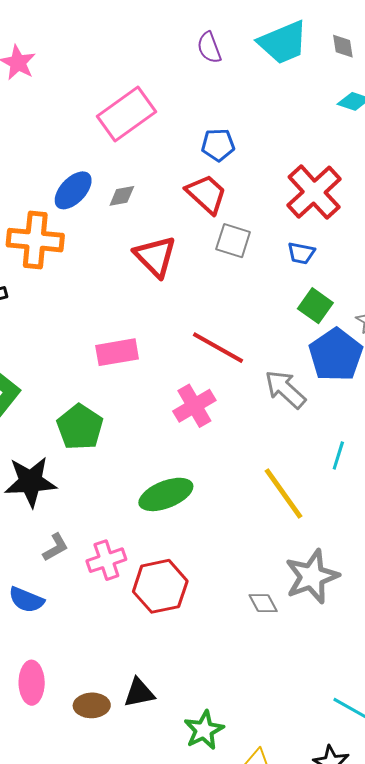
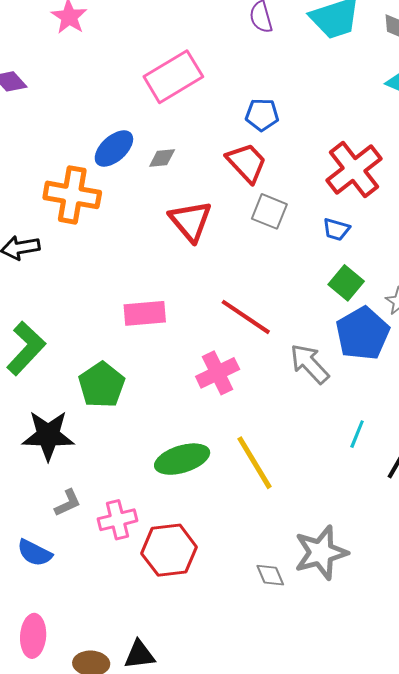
yellow line: (284, 494) -> (255, 463), moved

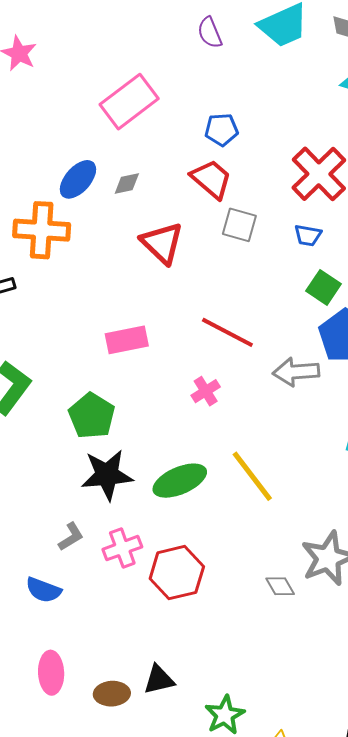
gray arrow: (310, 364) -> (296, 372), turned -45
pink cross: (218, 373) -> (206, 391), size x0.7
black star: (48, 435) -> (107, 475), moved

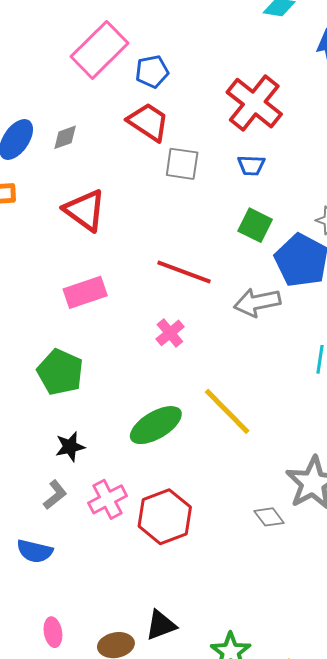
pink rectangle: (129, 102) -> (100, 50), moved
red triangle: (162, 243) -> (85, 210), moved
green square: (324, 287) -> (255, 225), moved
black star: (107, 475) -> (70, 447), moved, size x0.6
pink ellipse: (51, 673) -> (53, 632), size x0.7

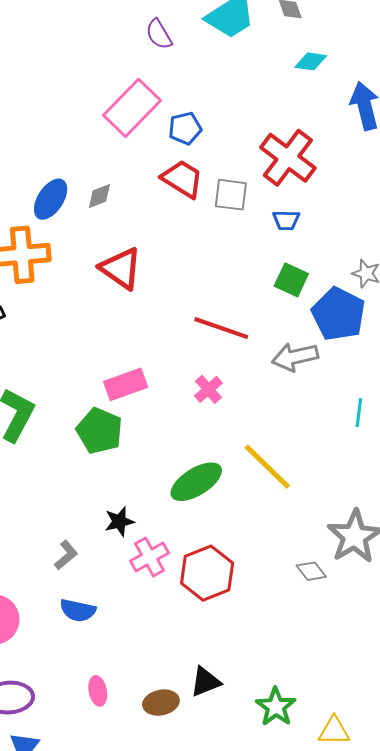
gray square: (182, 164) -> (231, 195), moved
pink rectangle: (85, 292) -> (126, 384), moved
black star: (70, 447) -> (119, 521), moved
gray L-shape: (55, 495) -> (66, 555), moved

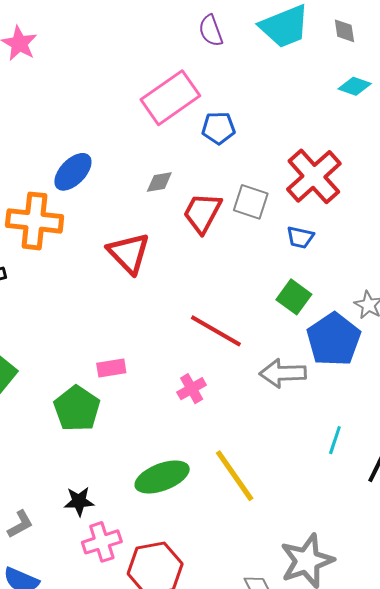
red trapezoid: (182, 179) -> (202, 213), moved, turned -105
gray diamond: (99, 196) -> (159, 182), moved
pink rectangle: (126, 384) -> (111, 368), size x0.7

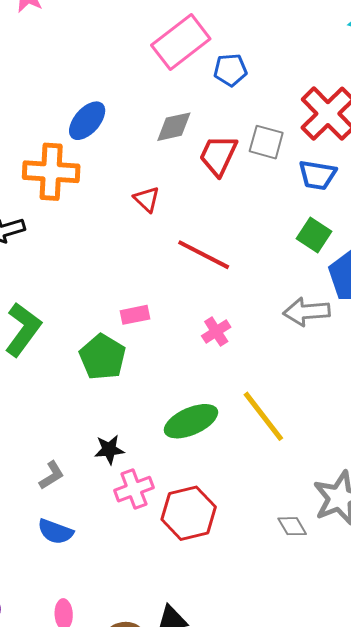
gray diamond: (159, 182) -> (174, 127), size x1.4
blue trapezoid: (300, 237) -> (317, 175), size x1.4
red triangle: (129, 253) -> (147, 199), size x0.6
red line: (216, 331) -> (204, 255), moved

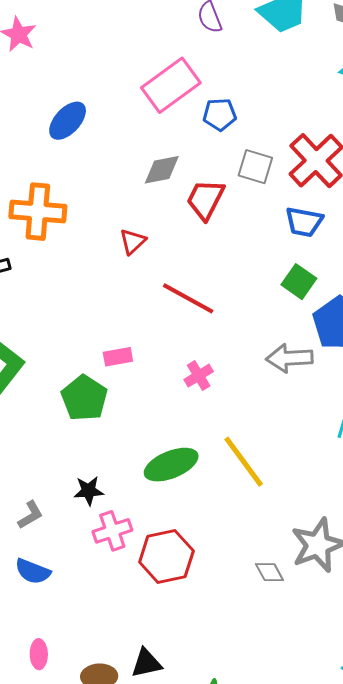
blue ellipse: (87, 121) -> (68, 121), moved
gray square: (266, 142) -> (255, 167), moved
red triangle: (147, 199) -> (133, 242), turned 32

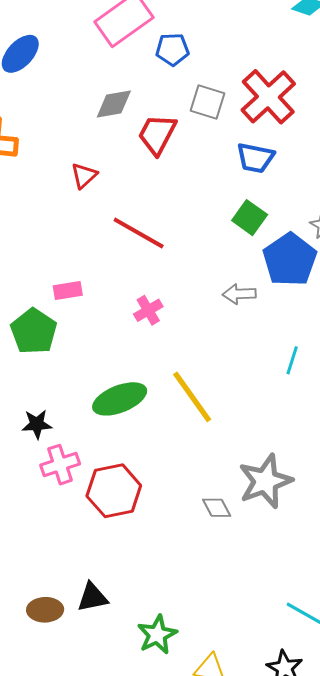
gray arrow: (289, 358) -> (239, 294), size x0.7

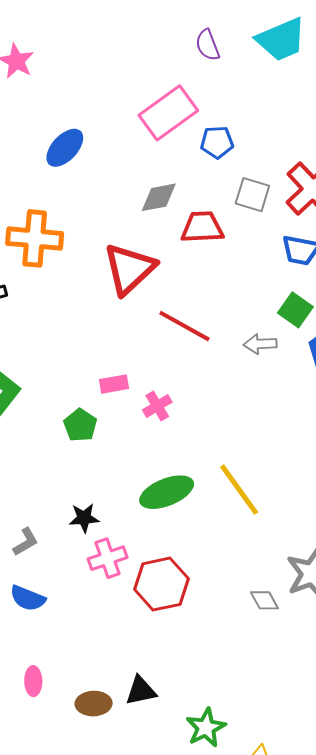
red trapezoid: (157, 134) -> (202, 227), turned 60
red triangle: (84, 175) -> (129, 269), size x2.0
gray arrow: (239, 294) -> (260, 344), moved
pink cross: (148, 310) -> (157, 406), moved
green pentagon: (34, 331) -> (80, 425), size x0.7

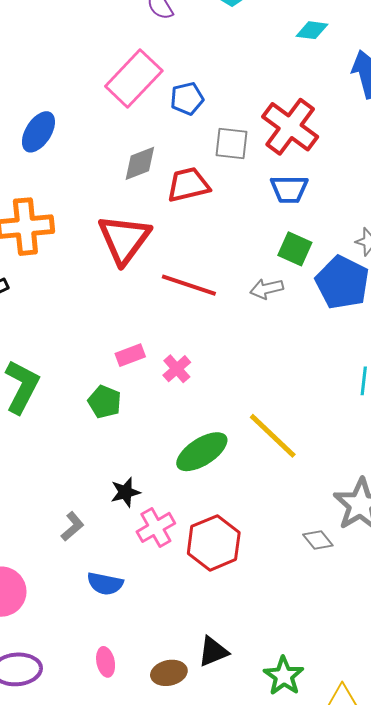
blue semicircle: (28, 598) -> (105, 584), moved

